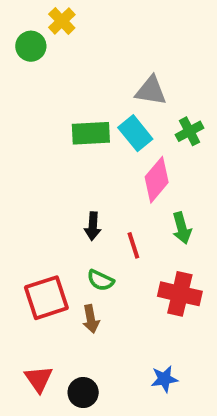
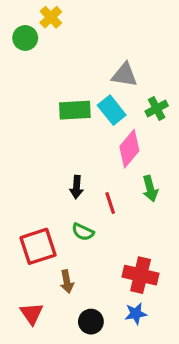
red cross: (180, 294) -> (141, 275), moved
brown arrow: (91, 319) -> (67, 282), moved
black circle: (83, 393) -> (91, 322), moved

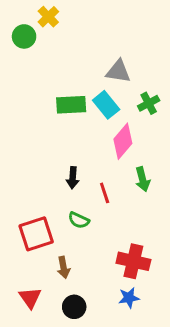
black circle: (91, 322) -> (74, 307), moved

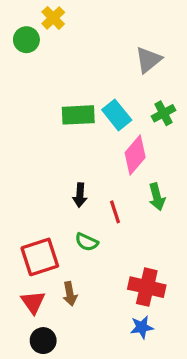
gray triangle: (118, 71) -> (148, 60), moved, turned -48
red triangle: (30, 298) -> (33, 302), moved
black circle: (74, 307) -> (43, 341), moved

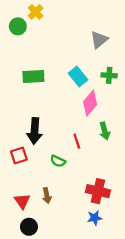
green cross: (163, 113) -> (109, 75), turned 32
green rectangle: (78, 115) -> (33, 76), moved
black arrow: (80, 195) -> (35, 131), moved, size x1.6
red square: (40, 257) -> (19, 156), moved, size x0.7

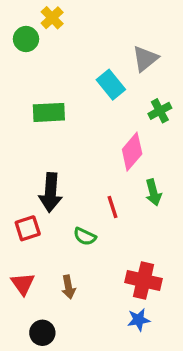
green cross: (109, 75) -> (160, 111), turned -32
cyan rectangle: (78, 76) -> (111, 85), moved
red triangle: (22, 201) -> (23, 284), moved

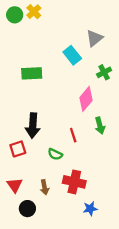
green circle: (26, 39) -> (15, 15), moved
red cross: (144, 281) -> (74, 182), moved
black circle: (42, 333) -> (27, 209), moved

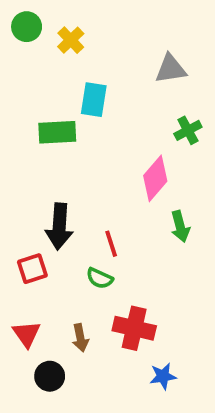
yellow cross: (34, 12) -> (71, 40), moved
gray triangle: (94, 38) -> (171, 69), turned 30
cyan rectangle: (72, 55) -> (94, 100), moved, turned 48
red line: (73, 135) -> (111, 244), moved

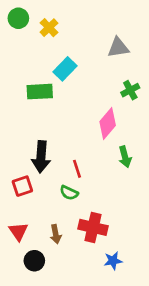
cyan rectangle: (94, 100) -> (65, 69), turned 35

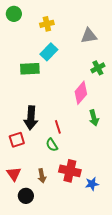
yellow cross: (49, 28) -> (47, 24), moved, turned 32
green semicircle: (69, 193) -> (52, 145), turned 32
blue star: (113, 261) -> (92, 184), moved

